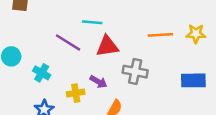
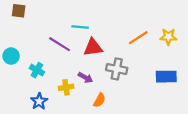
orange line: (160, 35) -> (138, 38), turned -30

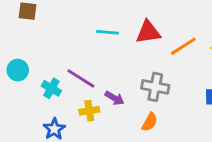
purple line: (60, 44) -> (81, 78), moved
red triangle: (93, 47) -> (148, 32), moved
orange semicircle: (99, 100) -> (150, 122), moved

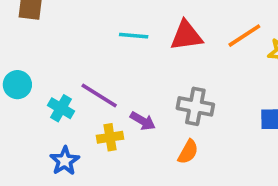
orange line: (183, 46) -> (244, 36), moved

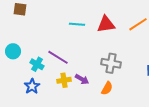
purple arrow: (143, 121) -> (82, 79), moved
blue star: (65, 161) -> (32, 86), moved

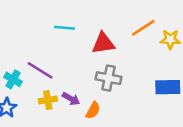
red triangle: (106, 24) -> (103, 43), moved
orange semicircle: (107, 88) -> (93, 110), moved

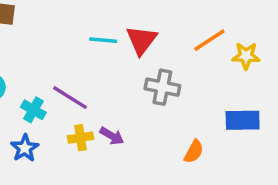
red triangle: (103, 43) -> (141, 40), moved, turned -45
gray cross: (108, 78) -> (162, 87), moved
orange semicircle: (93, 110) -> (194, 152), moved

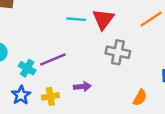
purple line: (70, 98) -> (53, 60), turned -55
purple arrow: (112, 136) -> (82, 87), turned -35
yellow cross: (80, 138) -> (50, 96), moved

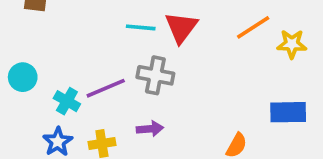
gray cross: (118, 52) -> (155, 75), moved

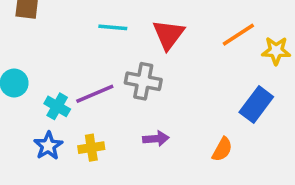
cyan line: (141, 27) -> (113, 27), moved
blue rectangle: (288, 112) -> (256, 105), moved, turned -52
purple arrow: (150, 129) -> (156, 139), moved

